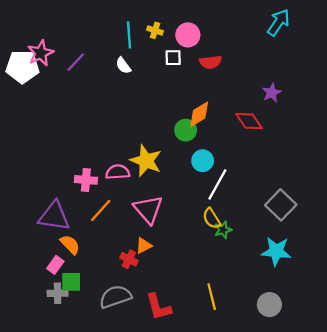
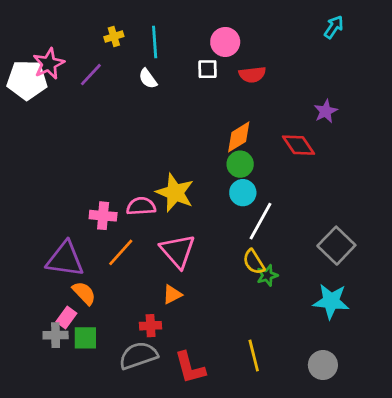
cyan arrow: (278, 22) -> (334, 27), size x0.7
yellow cross: (155, 30) -> (114, 37), moved, turned -35
green circle: (186, 130) -> (240, 164), moved
red cross: (129, 259) -> (151, 326), moved, turned -30
gray cross: (58, 293) -> (56, 335), moved

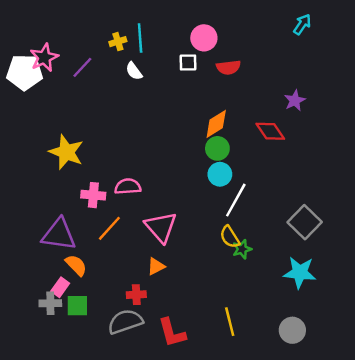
yellow cross: (114, 37) -> (118, 42), moved
yellow star: (175, 193) -> (66, 152), moved

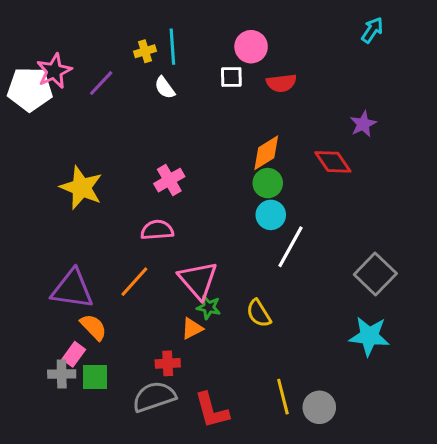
pink cross: (93, 195) -> (169, 180), moved, turned -35
yellow semicircle: (230, 237) -> (259, 313), moved
green star: (242, 249) -> (209, 307), moved, turned 30
gray circle: (292, 330) -> (319, 407), moved

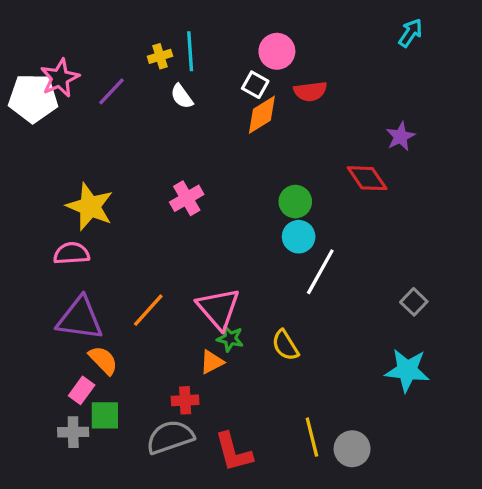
white square: (231, 77) -> (255, 85), turned 30
orange diamond: (266, 153) -> (262, 115), moved
pink semicircle: (157, 230) -> (71, 253), moved
gray square: (375, 274) -> (414, 302), size x0.6
gray cross: (62, 374) -> (73, 432), moved

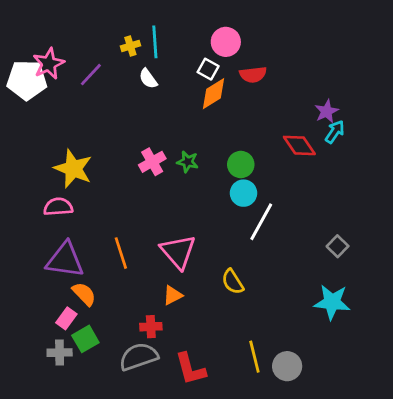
cyan arrow: (411, 33) -> (335, 132), moved
orange line: (148, 310) -> (121, 253), turned -60
green star: (230, 339) -> (188, 162), moved
green square: (105, 415) -> (85, 339), turned -30

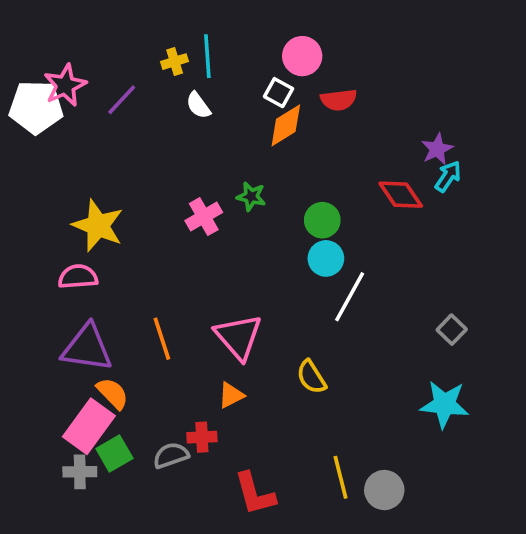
green star: (188, 162) -> (251, 196), moved
pink rectangle: (66, 318) -> (89, 426), size x1.8
gray semicircle: (139, 357) -> (171, 455), moved, size x0.7

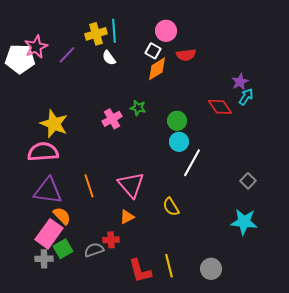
yellow cross: (175, 62) -> (96, 34), size x1.5
pink semicircle: (78, 277) -> (43, 152), size x1.4
yellow line: (340, 477) -> (169, 266), moved

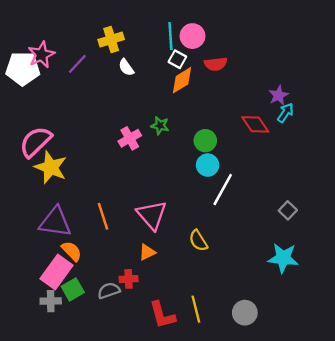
cyan line: (114, 31) -> (170, 36), moved
yellow star: (54, 124) -> (51, 167), moved
pink semicircle: (43, 152) -> (36, 142), moved, turned -40

